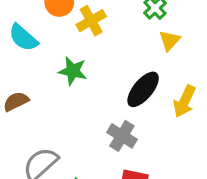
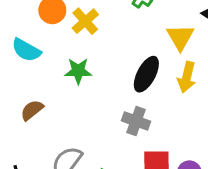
yellow triangle: (170, 40) -> (180, 37), moved, size x1.4

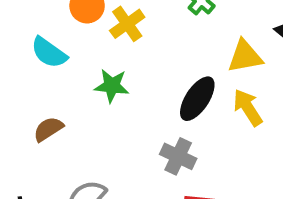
yellow triangle: (180, 37) -> (245, 56), turned 44
yellow arrow: (187, 77) -> (248, 108), turned 128

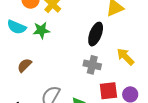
green star: (112, 86) -> (41, 30), moved
yellow arrow: (248, 108) -> (125, 57), moved

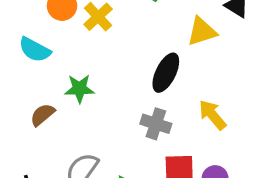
green star: (41, 30) -> (79, 89), moved

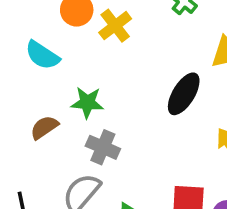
gray cross: (156, 124) -> (103, 147), moved

